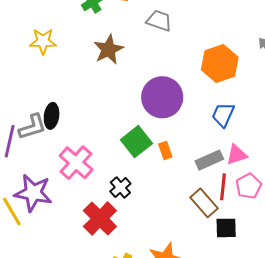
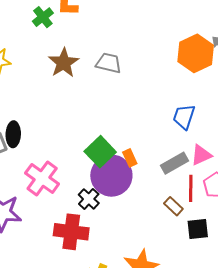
gray trapezoid: (159, 21) -> (109, 63), moved
orange hexagon: (220, 63) -> (196, 53), moved
purple circle: (162, 97) -> (111, 176), moved
brown rectangle: (204, 203) -> (173, 206), size x0.7
red cross: (100, 218) -> (71, 232), turned -32

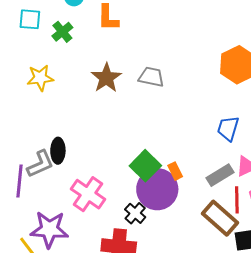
green cross: (43, 17) -> (62, 32), moved
brown rectangle: (173, 206) -> (220, 218), size x1.8

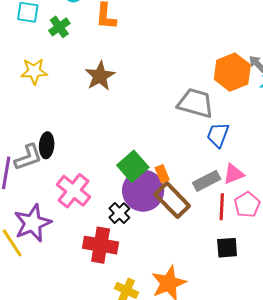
gray trapezoid: (151, 77) -> (195, 103), moved, size x1.4
brown rectangle: (220, 218) -> (172, 200), moved
purple star: (49, 229) -> (33, 223), turned -30

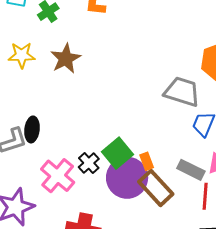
brown star: (100, 76) -> (66, 59), moved
gray rectangle: (207, 181) -> (191, 170), turned 52
black cross: (119, 213) -> (89, 163), moved

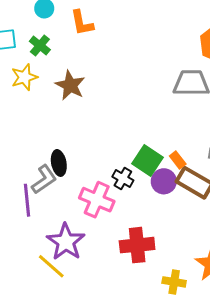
yellow star: (22, 55) -> (24, 77), moved
purple circle: (127, 178) -> (164, 181), size x0.6

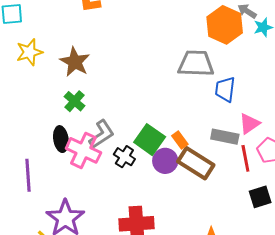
green cross: (40, 46) -> (75, 101), moved
gray L-shape: (44, 179) -> (102, 134), moved
pink cross: (97, 200) -> (83, 150), moved

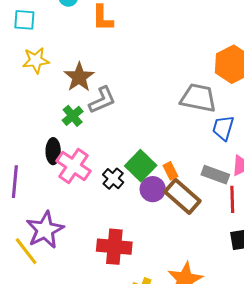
gray L-shape: (102, 134) -> (102, 100), moved

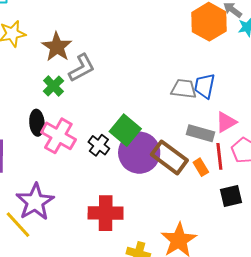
gray trapezoid: (198, 98) -> (184, 89), moved, size x0.7
orange rectangle: (170, 171) -> (201, 167), moved
purple circle: (153, 189) -> (139, 153), size x1.6

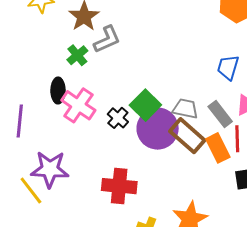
gray trapezoid: (184, 89) -> (185, 109), moved
gray rectangle: (200, 133) -> (220, 114), turned 32
orange rectangle: (201, 167) -> (218, 148), size x1.6
purple star: (35, 202) -> (50, 169), turned 30

